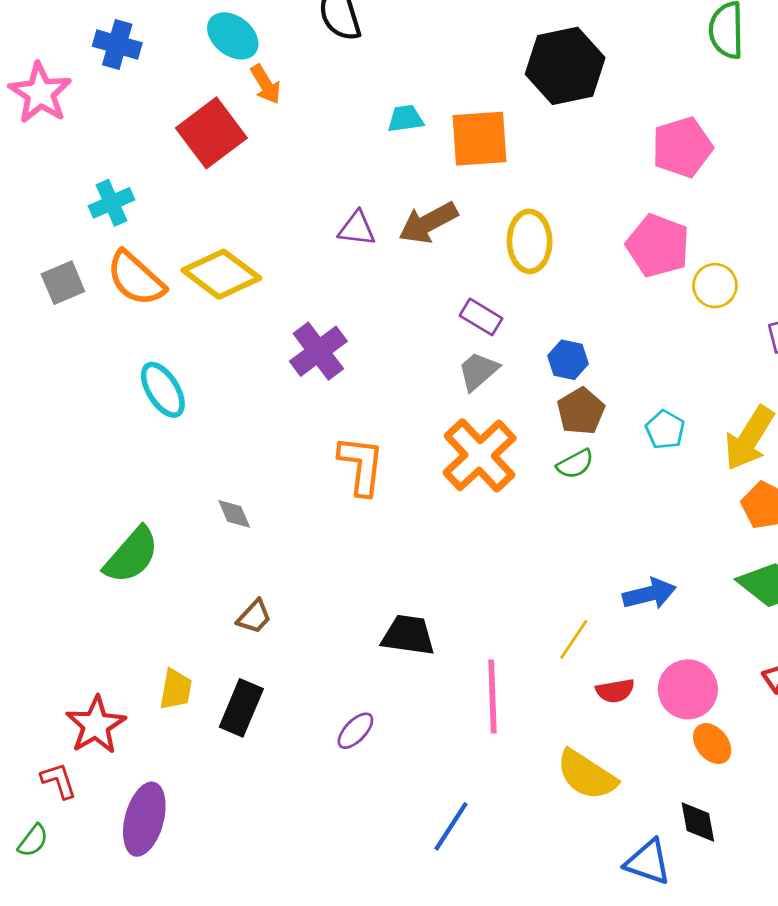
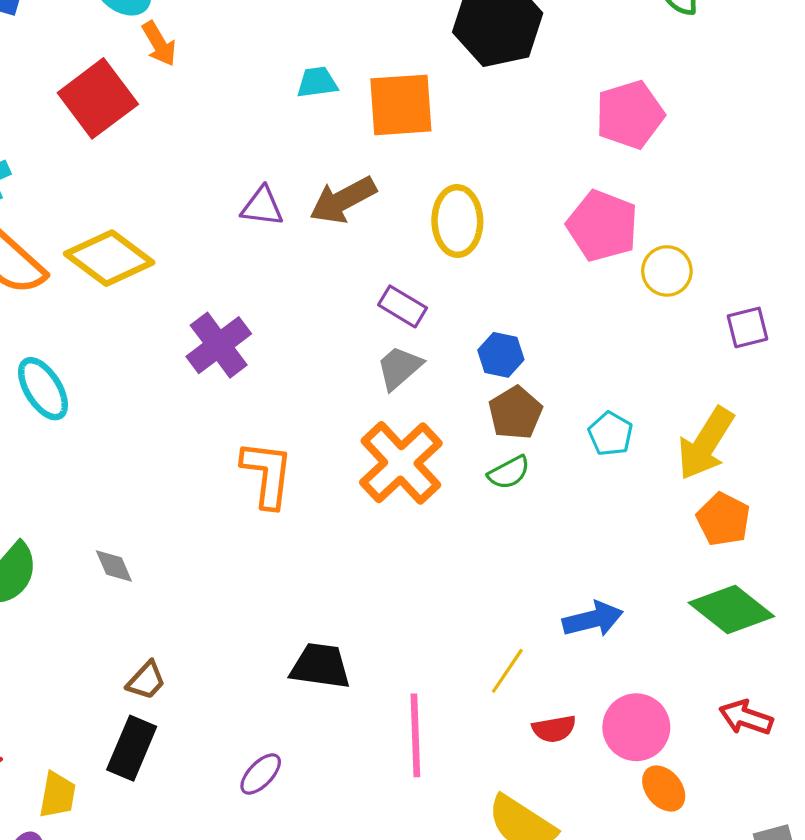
gray diamond: (234, 514) -> (114, 566), moved
brown trapezoid: (254, 617) -> (146, 680), moved
yellow trapezoid: (176, 689) -> (58, 795), moved

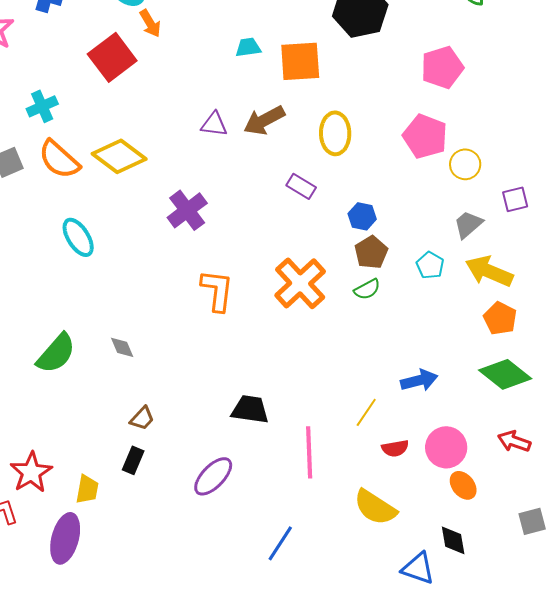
gray trapezoid: (399, 368) -> (468, 224), moved
yellow arrow: (706, 443) -> (489, 271), turned 81
black rectangle: (132, 748) -> (133, 460), size x0.7
purple ellipse: (261, 774) -> (213, 476), size x1.5

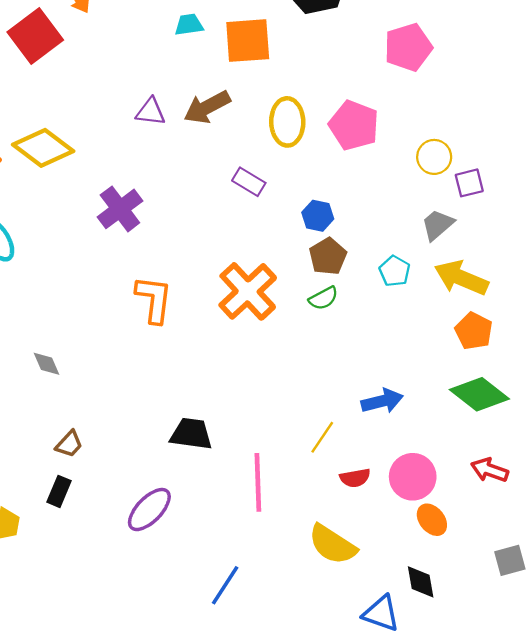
pink pentagon: (425, 136) -> (354, 125), moved
purple square: (515, 199) -> (469, 183), moved

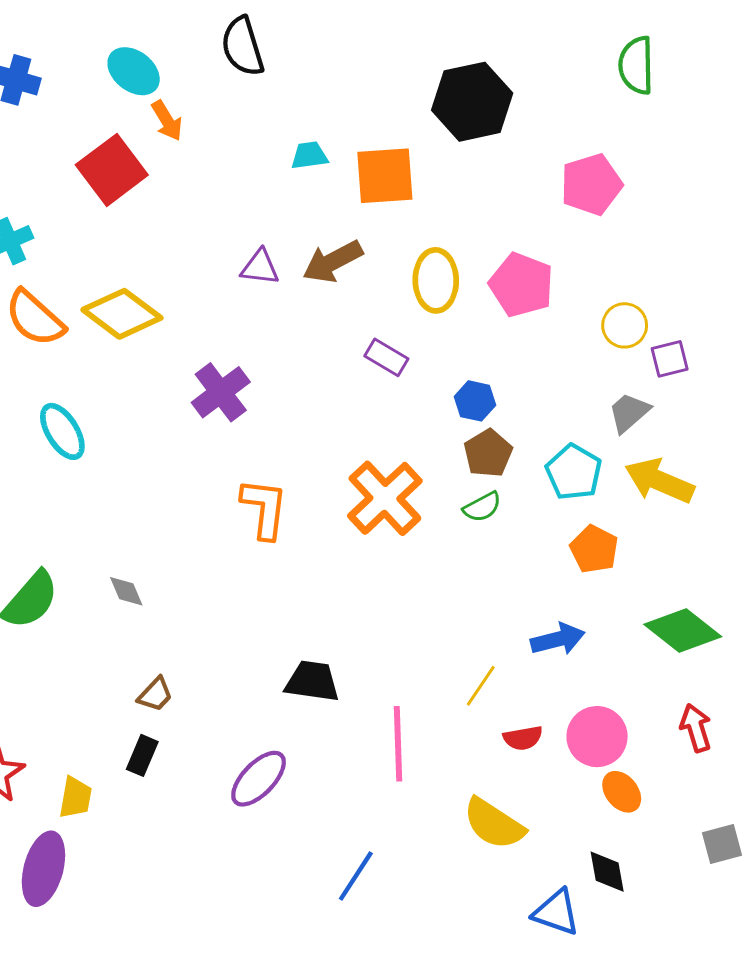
cyan pentagon: (395, 271) -> (574, 472), size x1.4
orange pentagon: (474, 331) -> (594, 549), moved
red arrow: (490, 470) -> (696, 728), turned 54

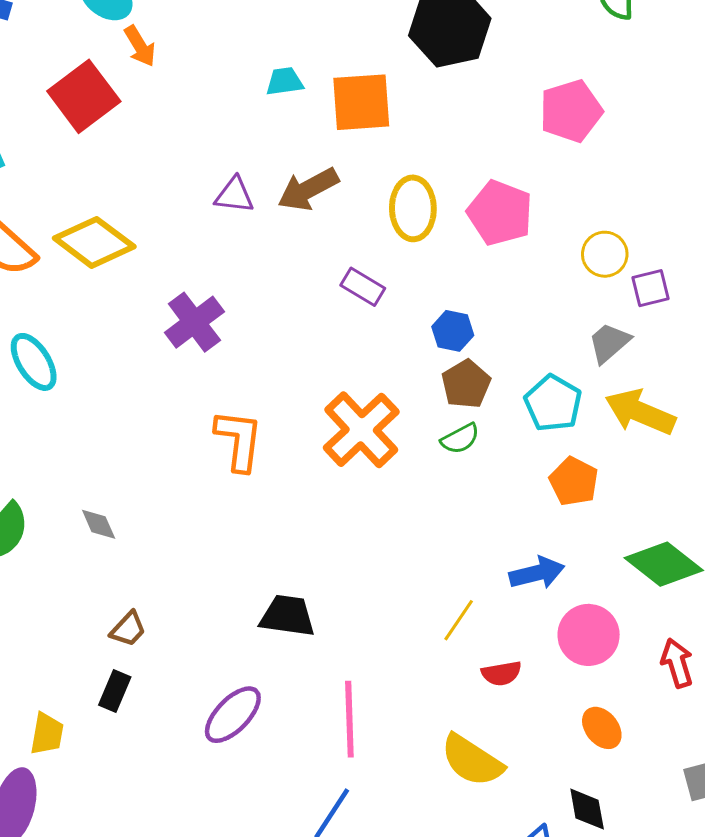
pink circle: (597, 737) -> (589, 635), moved
pink line: (398, 744) -> (349, 719), moved

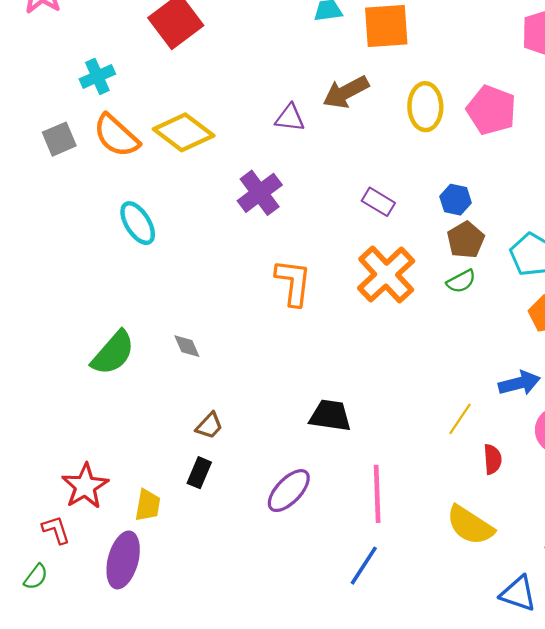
purple triangle: (234, 195) -> (290, 118), moved
purple rectangle: (363, 287) -> (378, 202), moved
red semicircle: (501, 673) -> (492, 459), turned -84

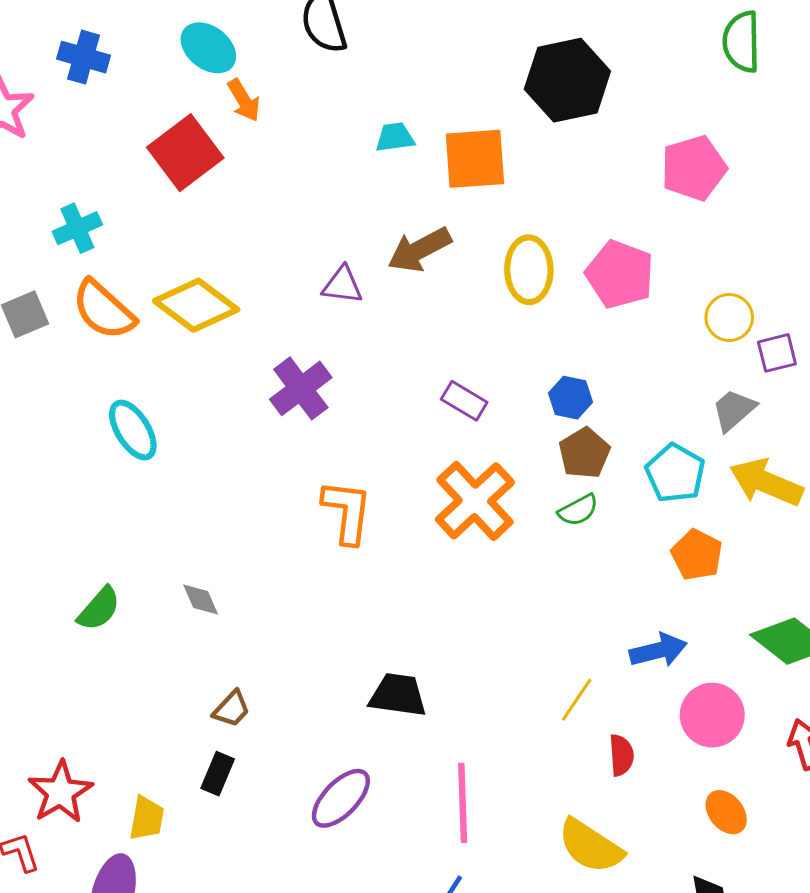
green semicircle: (113, 353) -> (99, 609), size x0.7

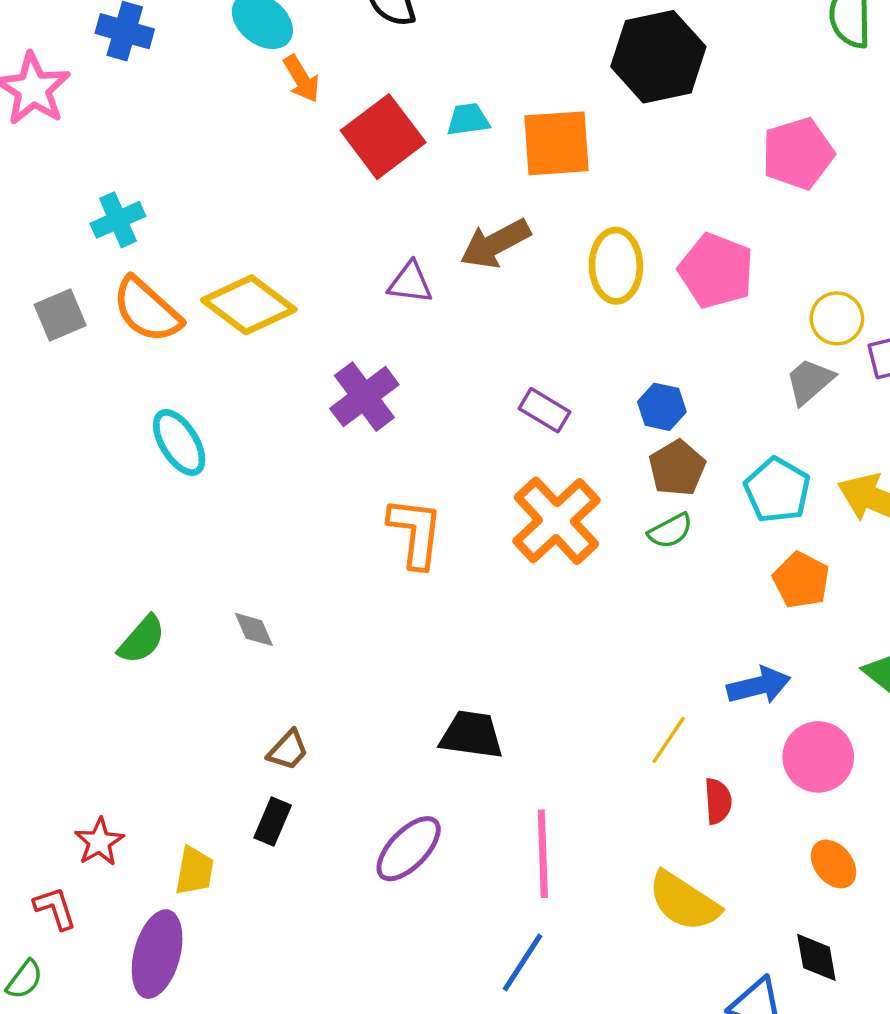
red square: (185, 153) -> (383, 137), moved
gray trapezoid: (734, 410) -> (810, 381), moved
red star: (60, 792) -> (99, 842), size x0.7

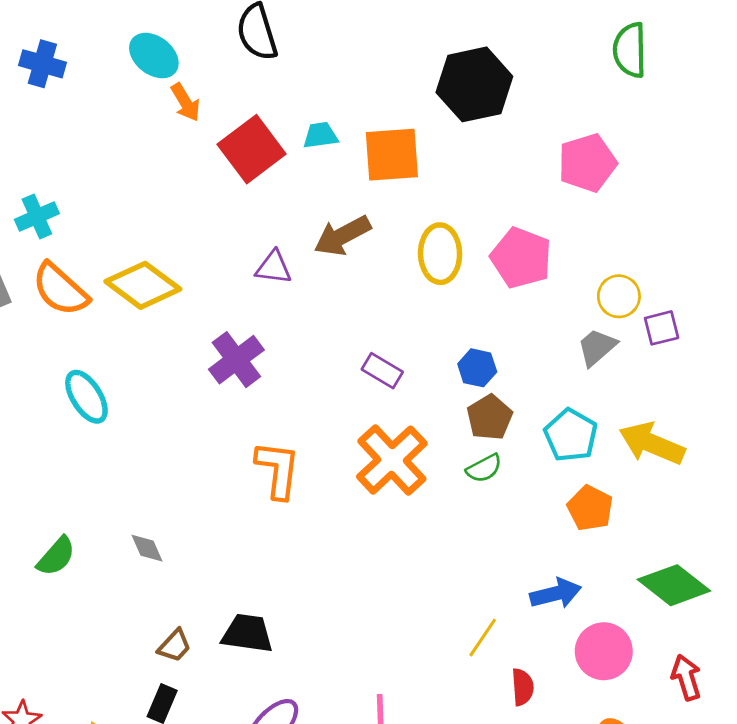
black trapezoid: (471, 735) -> (247, 633), moved

